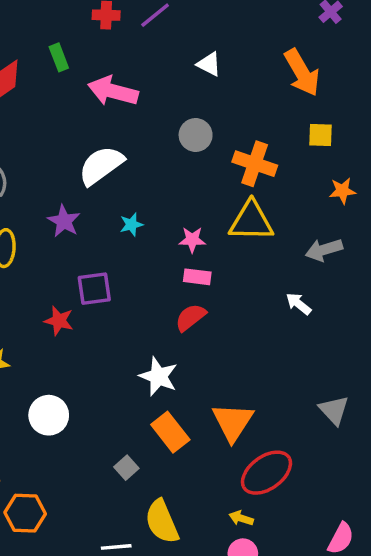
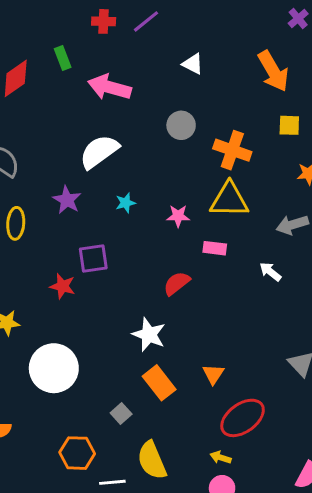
pink rectangle: (197, 277) -> (215, 248), moved
white circle: (49, 415) -> (54, 368), size x1.4
orange triangle: (233, 422) -> (213, 374), size x0.6
orange hexagon: (25, 513) -> (77, 453), moved

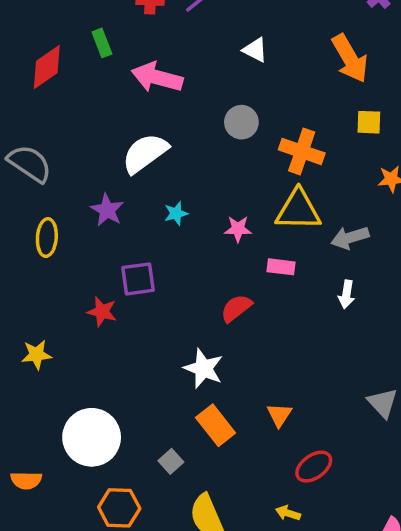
gray arrow: (292, 225) -> (350, 238), moved
white arrow: (270, 272) -> (346, 294), turned -120
white circle: (54, 368) -> (92, 437), moved
red ellipse: (243, 418) -> (314, 467), size x0.7

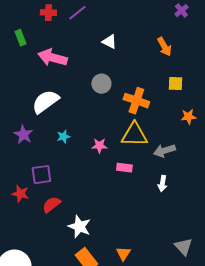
orange arrow: (350, 58) -> (164, 47), size x0.7
red semicircle: (236, 308) -> (51, 205), moved

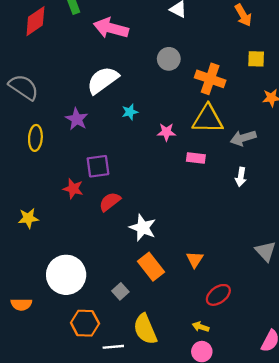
cyan star: (63, 137) -> (130, 112), moved

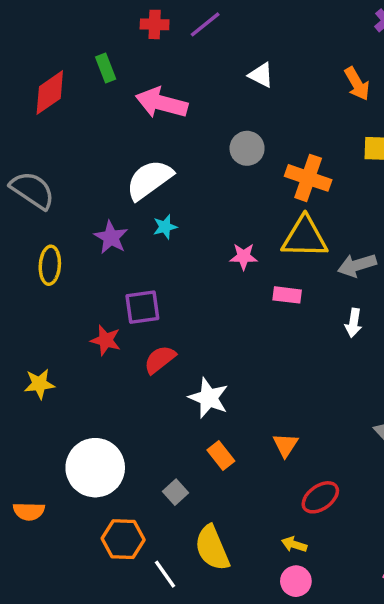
cyan star: (130, 112) -> (165, 227), moved
orange rectangle: (151, 267) -> (221, 455), size x0.7
white line: (113, 347) -> (165, 574), turned 60

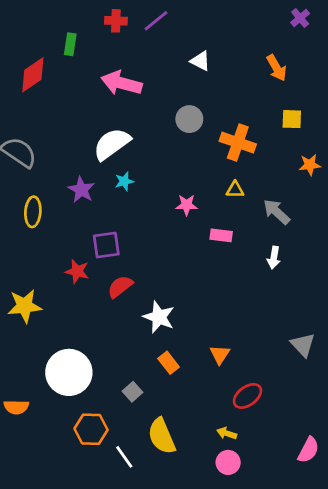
green rectangle: (106, 68) -> (70, 44), moved, turned 30
yellow triangle: (305, 237) -> (235, 190), size x0.5
gray arrow: (357, 265) -> (277, 212), turned 60
yellow star: (39, 384) -> (25, 306), size x1.4

